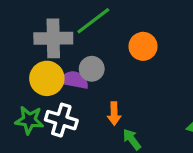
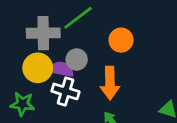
orange arrow: (114, 114) -> (110, 83), moved, size x1.6
white cross: (61, 120) -> (65, 91), moved

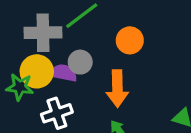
white cross: (65, 91) -> (57, 113), moved, turned -36
green star: (22, 104) -> (20, 87), moved

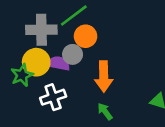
orange circle: (130, 40) -> (86, 36), moved
green star: (20, 87) -> (22, 75), turned -30

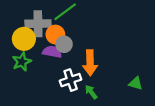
orange circle: (86, 36) -> (55, 35), moved
yellow circle: (36, 62) -> (24, 39), moved
white cross: (53, 97) -> (71, 80), moved

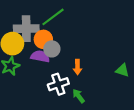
orange arrow: (90, 63) -> (78, 67), size x0.6
green triangle: (136, 83) -> (122, 70), moved

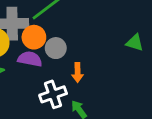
gray circle: (52, 49) -> (56, 48), moved
green triangle: (122, 70) -> (135, 43), moved

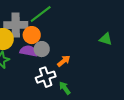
gray circle: (56, 48) -> (42, 49), moved
orange arrow: (78, 73) -> (64, 61), turned -128

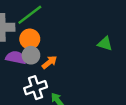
orange circle: (32, 35) -> (30, 39), moved
orange arrow: (64, 61) -> (49, 62), moved

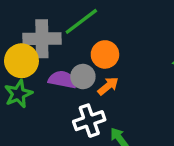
orange circle: (30, 39) -> (105, 54), moved

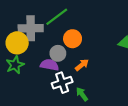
purple semicircle: (62, 80) -> (50, 65), moved
orange arrow: (108, 86) -> (82, 65), moved

